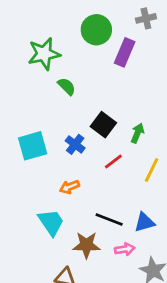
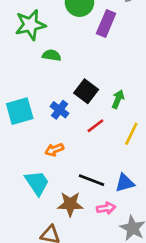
green semicircle: (67, 86) -> (52, 55), turned -36

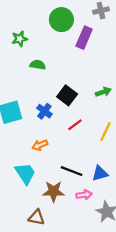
green star: (30, 25) -> (20, 39), size x0.6
green arrow: (118, 99) -> (103, 92), moved, turned 49

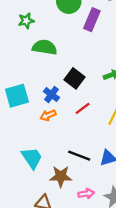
green semicircle: (38, 65) -> (45, 47), size x1.5
orange arrow: (40, 145) -> (48, 115), moved
pink arrow: (84, 195) -> (86, 194), moved

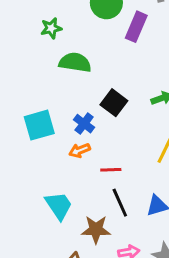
red line: (83, 108) -> (111, 170), moved, turned 35
black line: (79, 156) -> (120, 203), turned 45

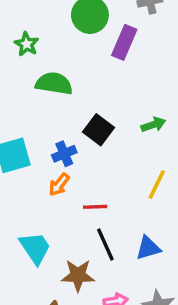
green star: (51, 28) -> (27, 44), turned -30
blue cross: (84, 124) -> (64, 154), turned 30
orange arrow: (80, 150) -> (59, 185), turned -30

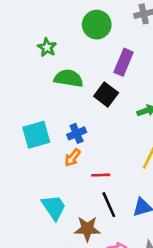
purple rectangle: (124, 42) -> (124, 62), moved
black square: (99, 130) -> (106, 94), moved

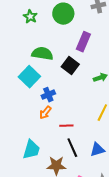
green star: (47, 47) -> (30, 17), moved
cyan square: (36, 135) -> (29, 77), moved, turned -30
cyan trapezoid: (54, 207) -> (31, 150), turned 50

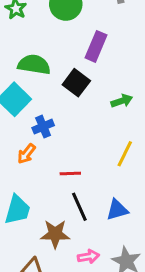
orange arrow: (45, 113) -> (26, 154), moved

